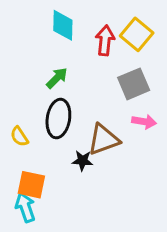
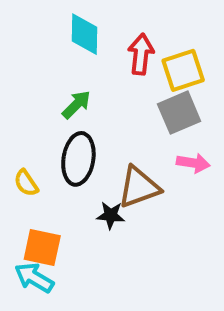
yellow square: (137, 34) -> (183, 70), moved, turned 32
cyan arrow: (25, 207) -> (34, 278), turned -40

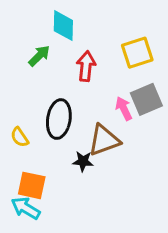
red arrow: (141, 54) -> (86, 66), moved
green arrow: (76, 105) -> (39, 56), moved
gray square: (179, 113) -> (146, 99), moved
pink arrow: (193, 163) -> (124, 108), moved, turned -125

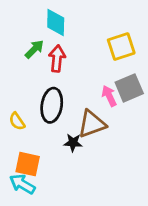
red arrow: (86, 66) -> (57, 58), moved

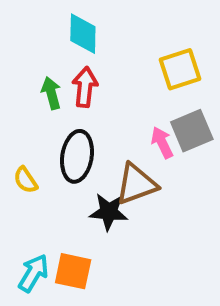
green arrow: (34, 49) -> (51, 93), moved, turned -60
black star: (73, 143) -> (109, 212), size x1.4
orange square: (28, 164) -> (73, 271), moved
cyan arrow: (22, 184) -> (33, 273), turned 90

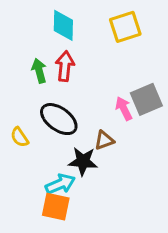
yellow square: (180, 69) -> (125, 27), moved
black ellipse: (77, 156) -> (59, 119), turned -63
brown triangle: (136, 184) -> (104, 140), size x0.6
cyan arrow: (33, 273) -> (60, 184), moved, turned 36

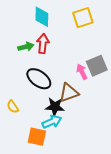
green arrow: (39, 71) -> (26, 47), turned 91
yellow semicircle: (20, 137) -> (13, 107), moved
brown triangle: (104, 140) -> (69, 93), size x1.5
cyan arrow: (60, 184) -> (52, 122), moved

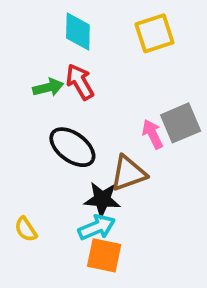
red arrow: (43, 44) -> (80, 82), turned -36
yellow semicircle: (13, 107) -> (26, 229), moved
orange square: (37, 137) -> (104, 255), moved

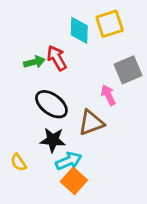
cyan diamond: (78, 32) -> (79, 30), moved
gray square: (181, 123) -> (128, 70), moved
black star: (102, 199) -> (53, 140), moved
orange square: (104, 255) -> (74, 181), turned 30

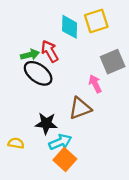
black ellipse: (51, 104) -> (38, 73), moved
yellow semicircle: (18, 162) -> (16, 143), turned 133

